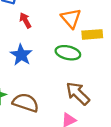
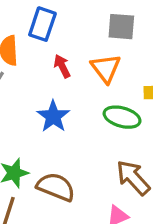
orange triangle: (71, 18) -> (106, 68), moved

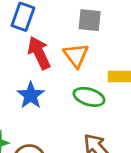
red arrow: (62, 66) -> (39, 53), size x1.6

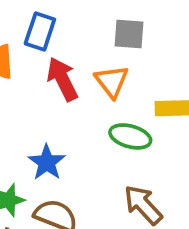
blue star: (31, 95) -> (47, 162), moved

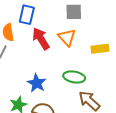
green ellipse: (130, 136) -> (74, 77), moved

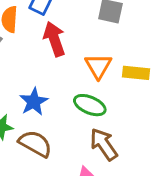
orange triangle: (67, 37) -> (98, 66), moved

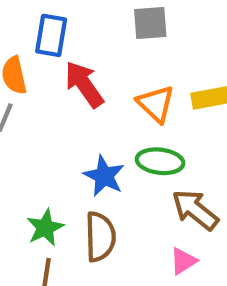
blue star: (34, 102) -> (104, 176), moved
brown semicircle: (35, 144) -> (100, 237), turned 76

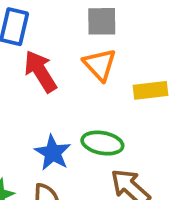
orange triangle: (156, 104) -> (100, 65), moved

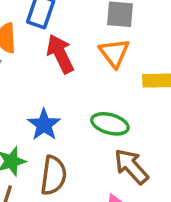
blue star: (53, 153) -> (44, 125), moved

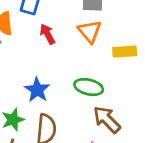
red arrow: (60, 54) -> (47, 34), size x0.7

